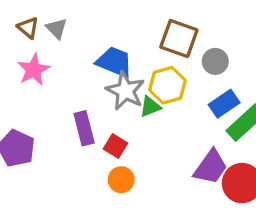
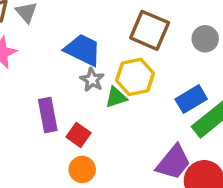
gray circle: (215, 61) -> (205, 39), moved
gray star: (125, 91) -> (92, 80), size x0.6

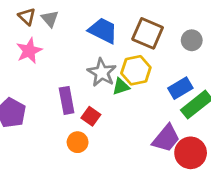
blue trapezoid: (83, 50) -> (103, 31), moved
gray star: (92, 80) -> (102, 72), size x1.5
orange circle: (82, 169) -> (78, 142), moved

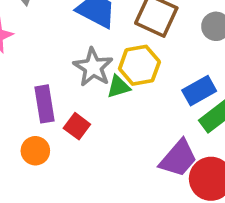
orange circle: (78, 142) -> (35, 151), moved

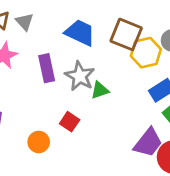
yellow hexagon: (139, 65) -> (146, 53), moved
purple rectangle: (45, 104) -> (47, 68), moved

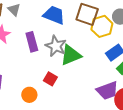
green triangle: (100, 90) -> (71, 55), size x1.6
purple trapezoid: (148, 143) -> (107, 90), turned 35

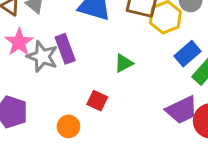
gray star: (56, 46) -> (42, 57), moved
green triangle: (71, 55) -> (124, 63), size x0.6

